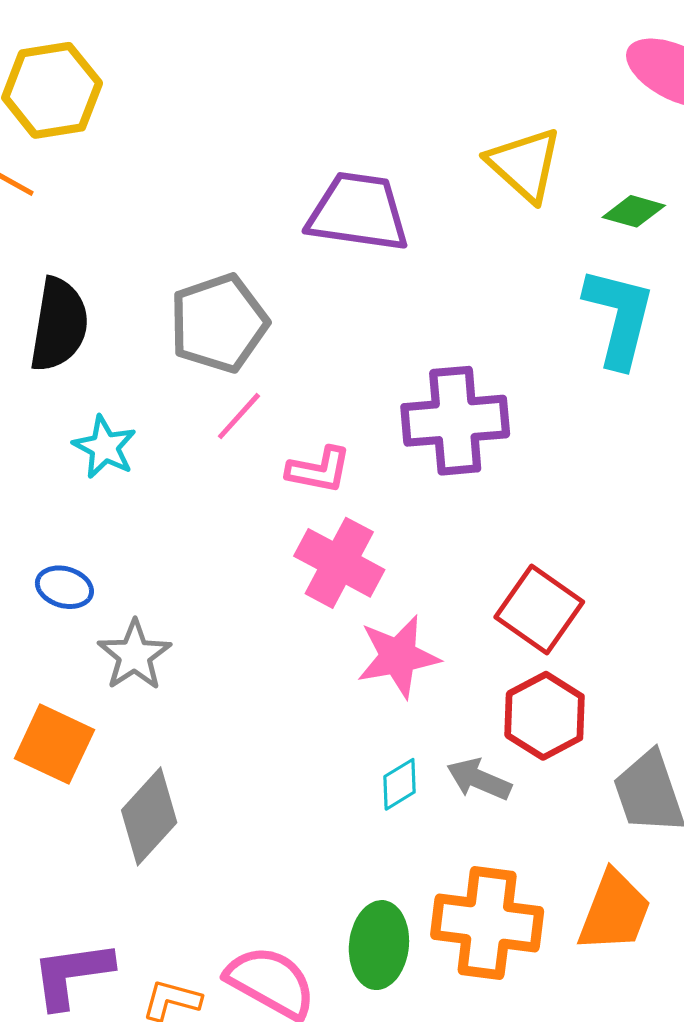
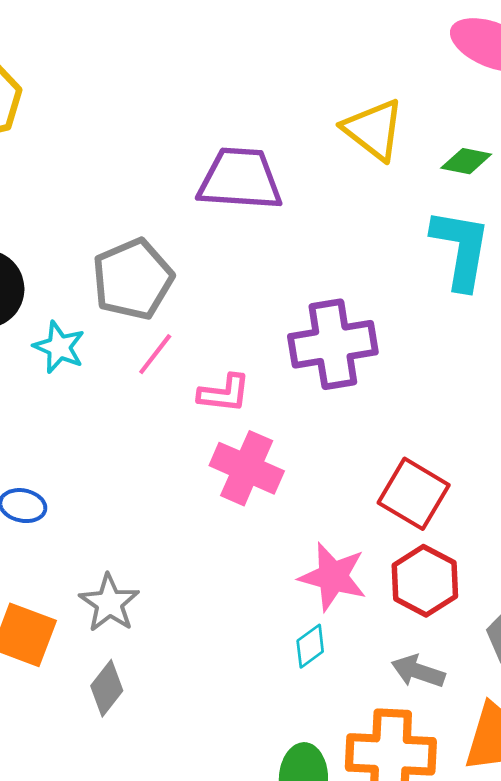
cyan star: (105, 447) -> (59, 347), moved
gray star: (134, 655) -> (109, 603), moved
pink star: (398, 656) -> (333, 577), moved, turned 30
gray arrow: (479, 779) -> (418, 671), moved
gray diamond: (149, 816) -> (107, 688), size x0.7

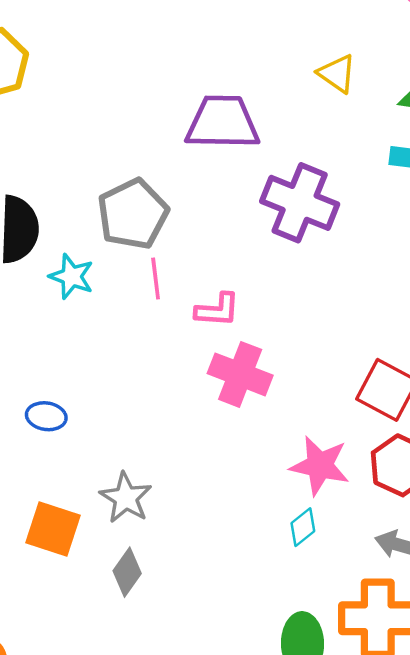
yellow triangle: (374, 130) -> (337, 74), size x0.7
purple cross: (333, 344) -> (300, 203), moved, turned 34
pink line: (155, 354) -> (156, 279), turned -42

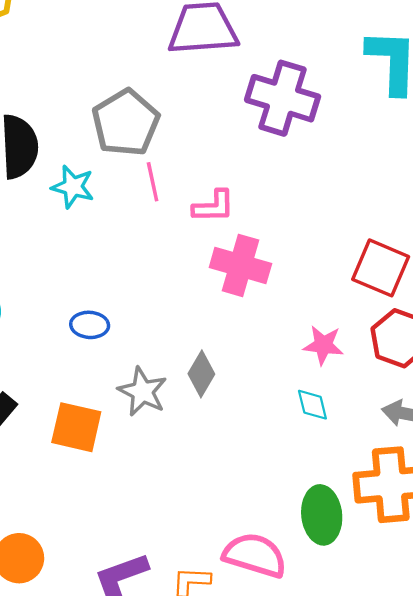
blue ellipse: (46, 416) -> (90, 325), moved
pink star: (320, 466) -> (323, 345), size x0.7
cyan diamond: (303, 527) -> (312, 405), turned -60
gray diamond: (127, 572) -> (201, 374), moved

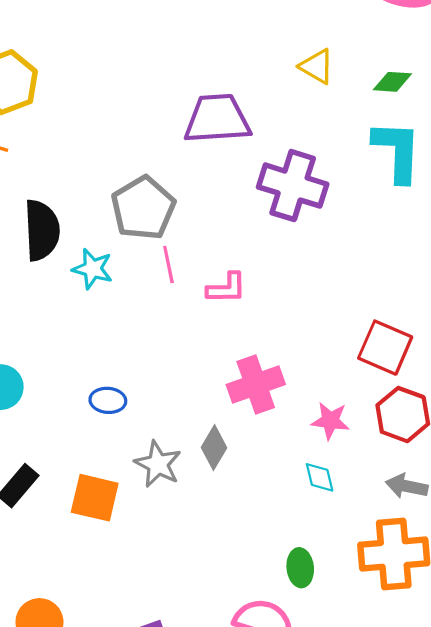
pink cross: (240, 265) -> (256, 385), moved, turned -36
green ellipse: (322, 515) -> (300, 568), moved, size x0.7

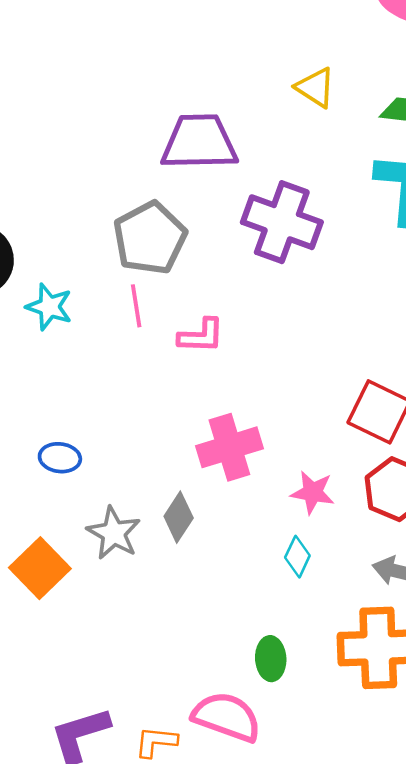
gray pentagon: (143, 208) -> (150, 238), moved
cyan diamond: (320, 477) -> (297, 557), turned 36
orange square: (95, 498) -> (40, 568), turned 30

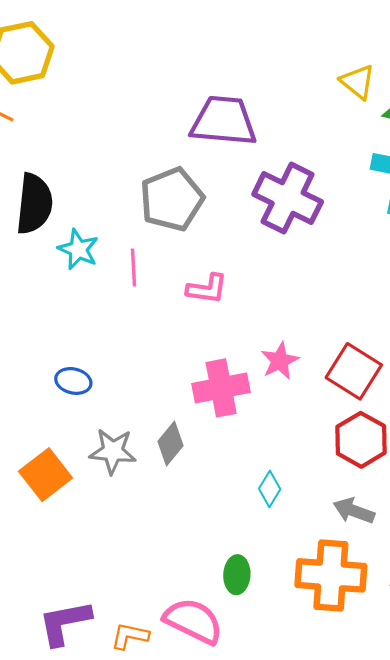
yellow triangle: (316, 87) -> (358, 82), moved
pink line: (136, 306) -> (134, 268), moved
pink star: (313, 492) -> (280, 361), moved, turned 30
gray star: (114, 533) -> (113, 451), turned -30

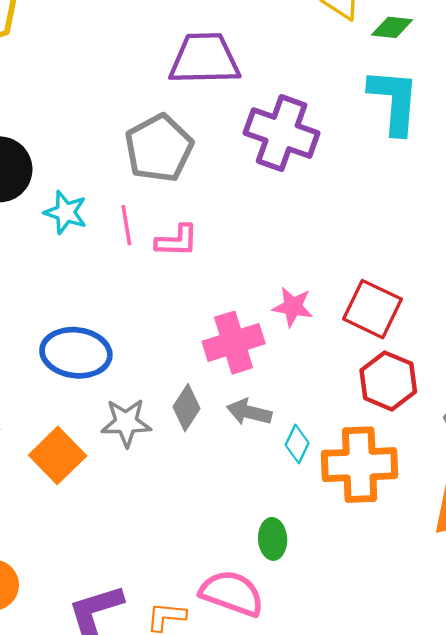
pink L-shape: (207, 289) -> (177, 241), moved
pink star: (280, 361) -> (293, 307), turned -30
blue ellipse: (73, 381) -> (76, 353), size x1.8
gray arrow: (354, 511) -> (249, 412), moved
orange cross: (331, 575) -> (360, 465), moved

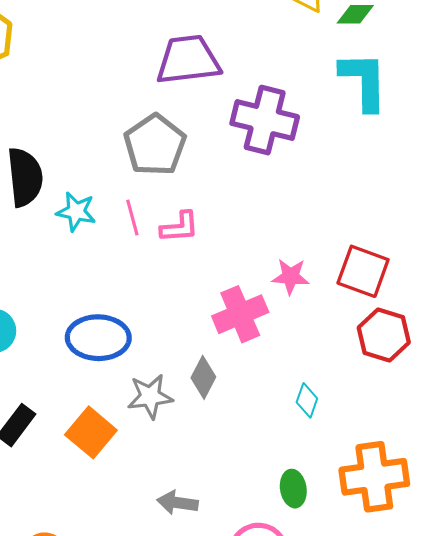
gray arrow: (249, 412) -> (178, 503), moved
orange cross: (360, 465) -> (374, 477), moved

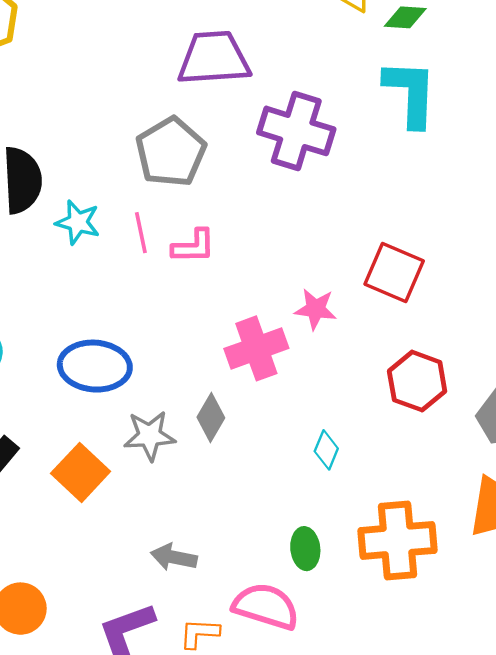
red square: (363, 271) -> (394, 272), moved

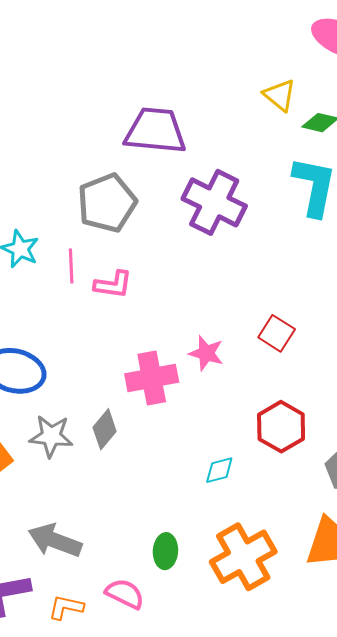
red square: (394, 272) -> (277, 333), size x0.7
cyan diamond: (326, 450) -> (219, 470), moved, turned 44
orange cross: (397, 540) -> (243, 557), turned -34
gray arrow: (174, 557) -> (55, 541), size x1.4
pink semicircle: (266, 606) -> (125, 594), size x0.7

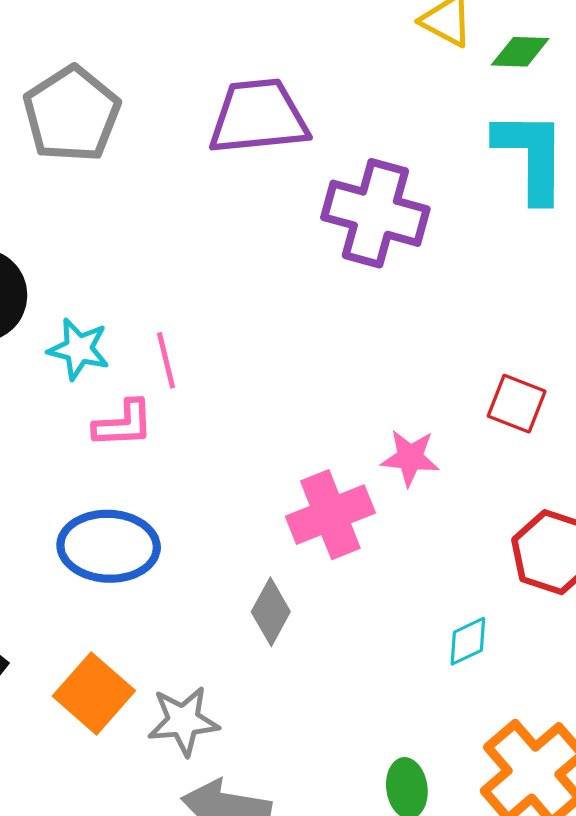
gray pentagon: (107, 203) -> (72, 114), moved
pink L-shape: (113, 285) -> (123, 424), moved
gray star: (51, 436) -> (183, 721), moved

